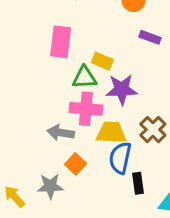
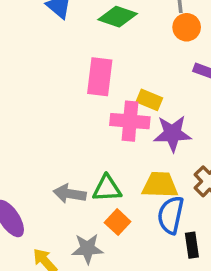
green triangle: (84, 78) -> (107, 188), moved
pink cross: (86, 109) -> (130, 121), moved
gray arrow: (61, 133) -> (70, 194), moved

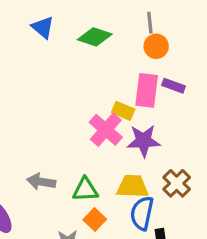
pink rectangle: (100, 77) -> (147, 90), moved
pink cross: (130, 121) -> (106, 130), turned 36
gray arrow: (70, 194) -> (41, 182), moved

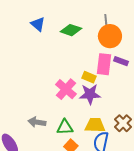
orange circle: (156, 46) -> (110, 36), size x1.5
pink cross: (106, 130) -> (66, 89), moved
purple star: (144, 141) -> (90, 94), moved

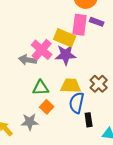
yellow rectangle: (89, 77) -> (65, 38), size x1.5
gray arrow: (37, 122) -> (28, 60), moved

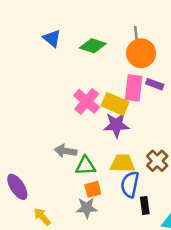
pink cross: (42, 50) -> (87, 101), moved
gray arrow: (28, 60) -> (66, 151), moved
orange square: (47, 107) -> (93, 189), turned 32
gray star: (30, 122) -> (87, 208), moved

